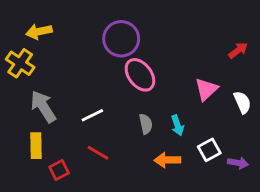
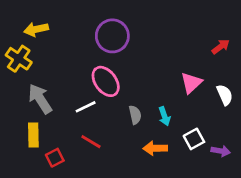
pink ellipse: (140, 75) -> (106, 81), moved

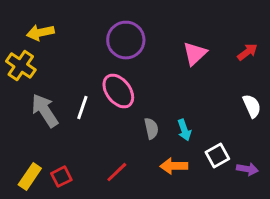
pink triangle: (191, 83) -> (195, 54), moved
white line: (86, 107) -> (82, 108), moved, turned -45
yellow rectangle: (33, 135) -> (30, 177), moved, turned 35
red line: (91, 142) -> (117, 172), moved, turned -75

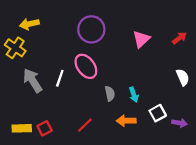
yellow rectangle: (30, 177) -> (22, 128), turned 54

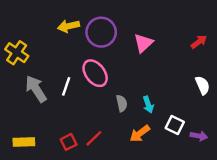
yellow arrow: (29, 24) -> (69, 26), moved
pink triangle: (141, 39) -> (143, 43), moved
white square: (158, 113) -> (175, 125), turned -35
orange arrow: (126, 121) -> (140, 134), turned -36
red square: (45, 128) -> (69, 142), moved

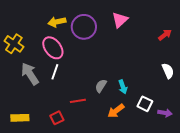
pink triangle: (143, 43) -> (120, 20), moved
pink ellipse: (95, 73) -> (53, 48), moved
gray semicircle: (122, 103) -> (101, 86), turned -136
red line: (94, 138) -> (78, 101), moved, turned 35

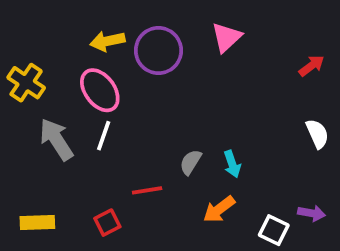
white square: (145, 104) -> (274, 230), moved

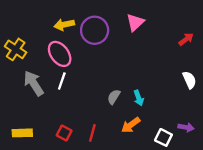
red line: (147, 190) -> (92, 133), moved, turned -66
red square: (107, 223) -> (64, 133), turned -35

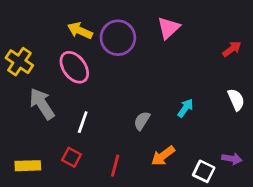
yellow arrow: (64, 25) -> (80, 31), turned 36
white line: (62, 81) -> (83, 122), moved
cyan arrow: (139, 98) -> (185, 108), moved, turned -126
red square: (64, 133) -> (71, 157), moved

